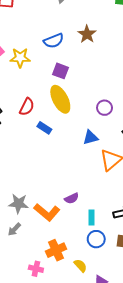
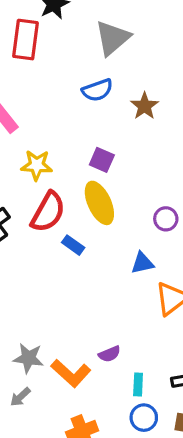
blue semicircle: (54, 41) -> (97, 90), moved
yellow star: (20, 58) -> (37, 165), moved
red semicircle: (27, 107) -> (48, 212), size x1.5

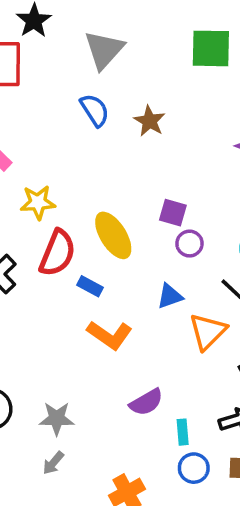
blue semicircle: (97, 90) -> (95, 110), turned -96
purple square: (102, 160) -> (173, 213), moved
purple semicircle: (109, 354) -> (146, 402), size x1.4
orange L-shape: (71, 373) -> (110, 335), moved

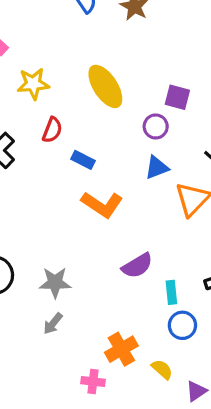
purple square: (173, 213) -> (177, 97), moved
yellow ellipse: (113, 235) -> (105, 86), moved
purple circle: (190, 244) -> (156, 126), moved
red semicircle: (57, 253) -> (52, 130), size x0.6

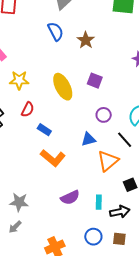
purple square: (177, 97) -> (95, 81), moved
purple circle: (156, 126) -> (104, 115), moved
cyan rectangle: (171, 292) -> (99, 202), moved

